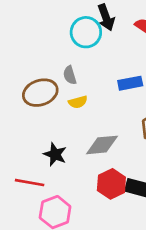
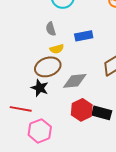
blue rectangle: (130, 83) -> (84, 36), moved
brown ellipse: (40, 93) -> (48, 67), moved

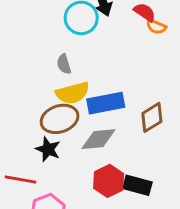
blue rectangle: (84, 36) -> (106, 103), moved, size x1.4
yellow semicircle: (57, 49) -> (73, 93), size x1.6

